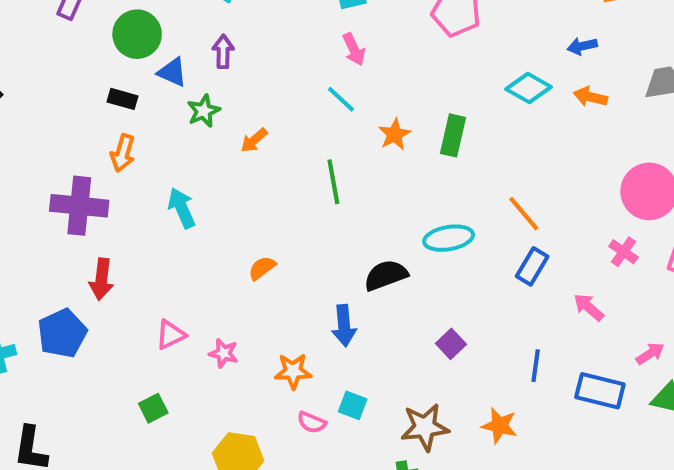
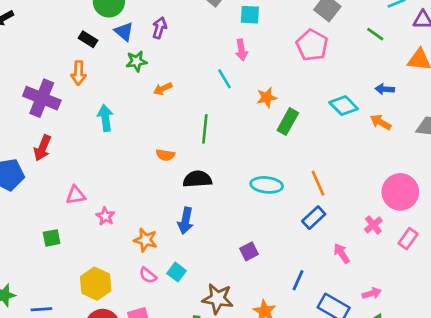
orange star: (395, 134) -> (267, 97), moved
orange arrow: (123, 153) -> (79, 73), turned -30
orange semicircle: (262, 268) -> (165, 155), moved, turned -150
black semicircle: (386, 275) -> (197, 179), moved

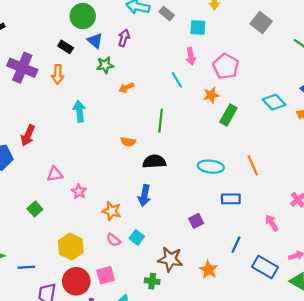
pink pentagon: (312, 45) -> (226, 66), moved
purple cross: (42, 98) -> (22, 68), moved
blue rectangle: (314, 218) -> (231, 199), moved, turned 42
green square: (52, 238) -> (35, 209), turned -32

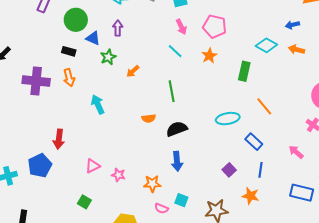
green rectangle: (228, 115) -> (244, 71), moved
blue rectangle: (231, 199) -> (254, 142), turned 60
blue line: (236, 245) -> (260, 170), moved
orange star: (209, 270) -> (251, 196), moved

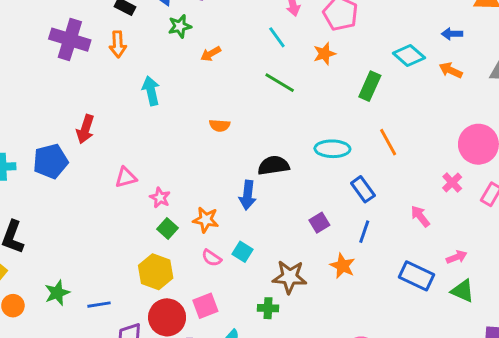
green line: (172, 91) -> (280, 83), moved, turned -60
black semicircle: (177, 129) -> (273, 165), moved
green square: (84, 202) -> (168, 228), moved

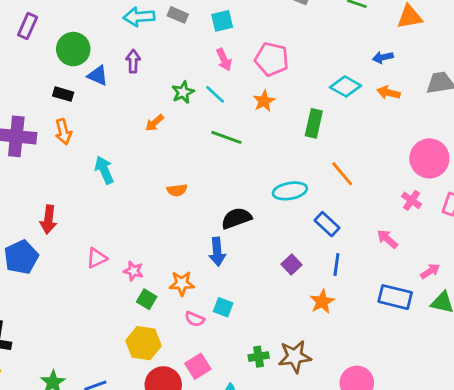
green star: (180, 26) -> (183, 92), moved
orange star: (343, 266) -> (322, 302), turned 30
brown star: (290, 277) -> (295, 357), moved

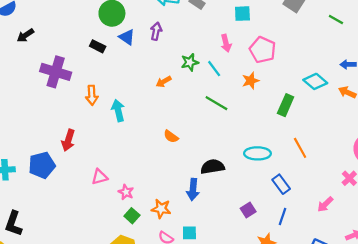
cyan square: (222, 21) -> (242, 14), moved
orange arrow: (63, 132) -> (92, 95), moved
orange semicircle: (177, 190) -> (171, 136), turned 32
pink arrow: (387, 239) -> (325, 204), turned -96
cyan square: (223, 307) -> (189, 233), turned -32

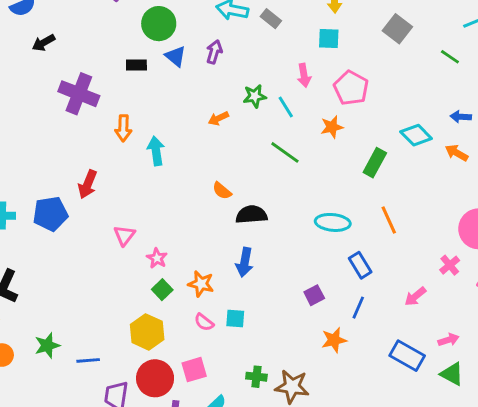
black rectangle: (98, 46) -> (136, 65), turned -32
black semicircle: (212, 167) -> (251, 215), moved
pink triangle: (100, 177) -> (124, 235), turned -42

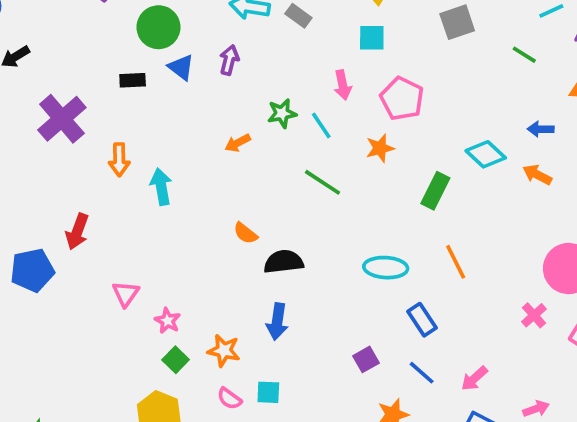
gray square: (397, 29) -> (457, 22), turned 36
purple cross: (79, 94) -> (62, 119), turned 30
pink arrow: (415, 296) -> (474, 379), moved
blue line: (358, 308) -> (422, 373), turned -70

